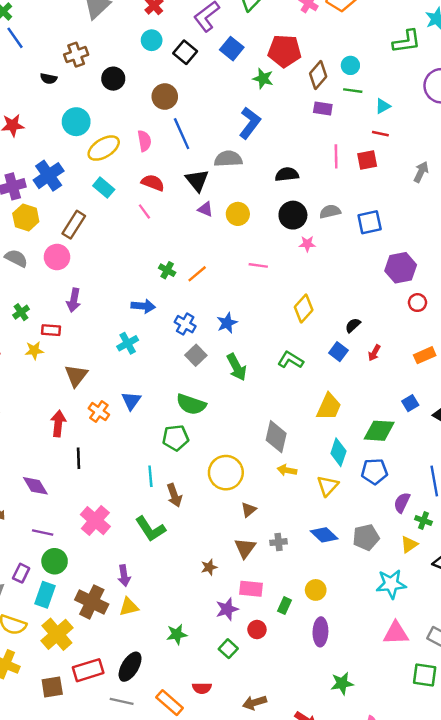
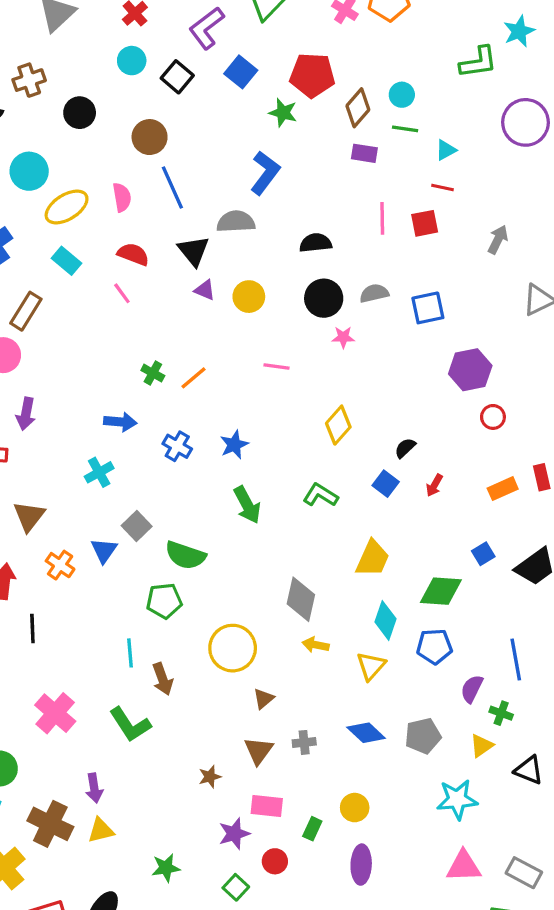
gray square: (196, 355) -> (137, 526), moved

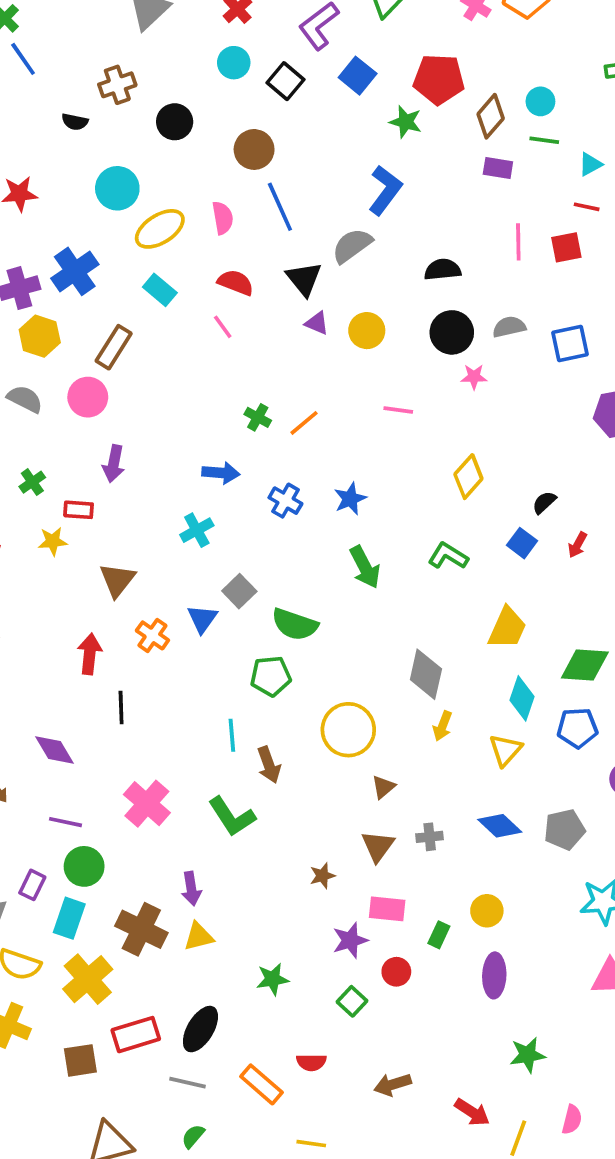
gray semicircle: (236, 222) -> (352, 246), turned -33
yellow arrow: (316, 645) -> (443, 726), turned -80

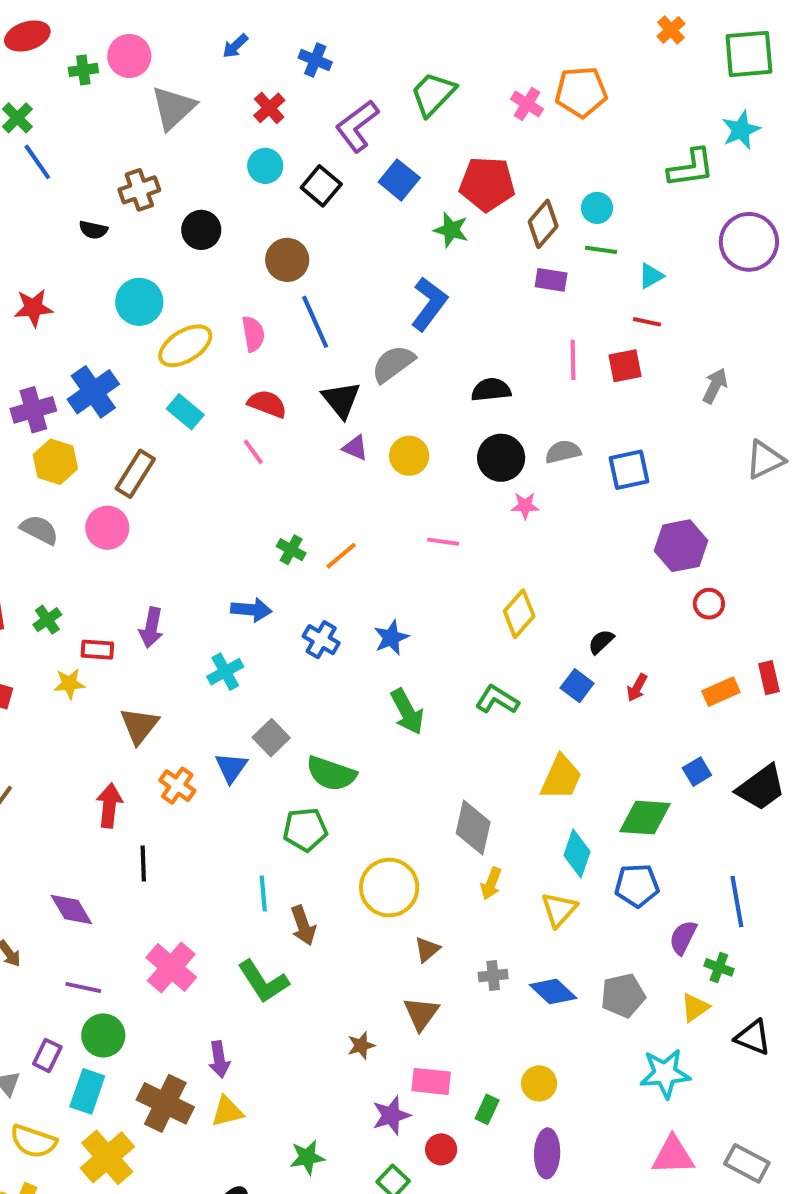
purple arrow: (114, 464) -> (151, 628), moved
gray cross: (430, 837) -> (493, 975), moved

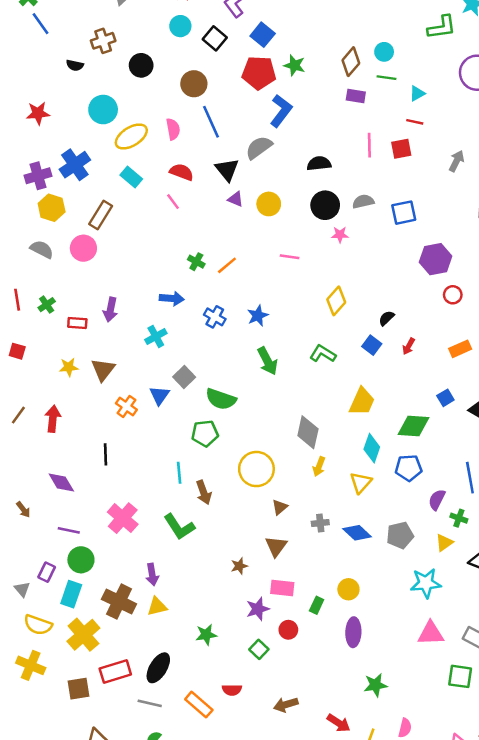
red pentagon: (487, 184) -> (259, 73), moved
yellow star: (69, 684) -> (69, 367), moved
red arrow: (109, 806) -> (53, 419), moved

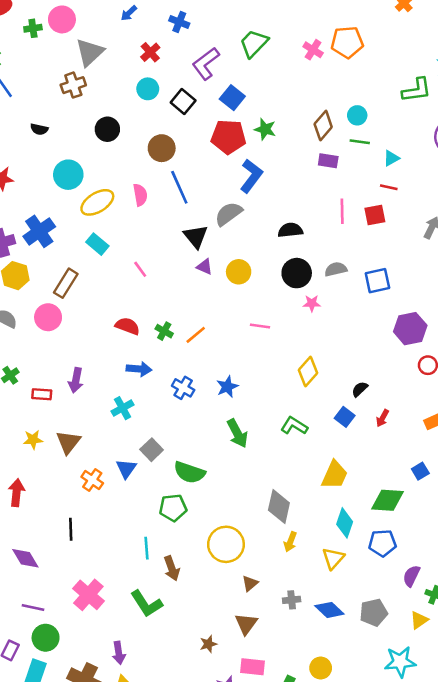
brown cross: (103, 41) -> (73, 85), moved
red semicircle: (182, 172) -> (128, 326), moved

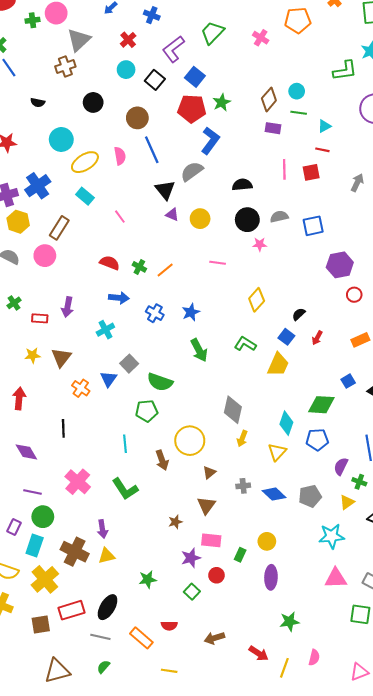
orange pentagon: (347, 42) -> (298, 20), moved
green star: (265, 129) -> (222, 102), turned 30
yellow trapezoid: (335, 475) -> (278, 365), moved
brown arrow: (172, 568) -> (162, 460), moved

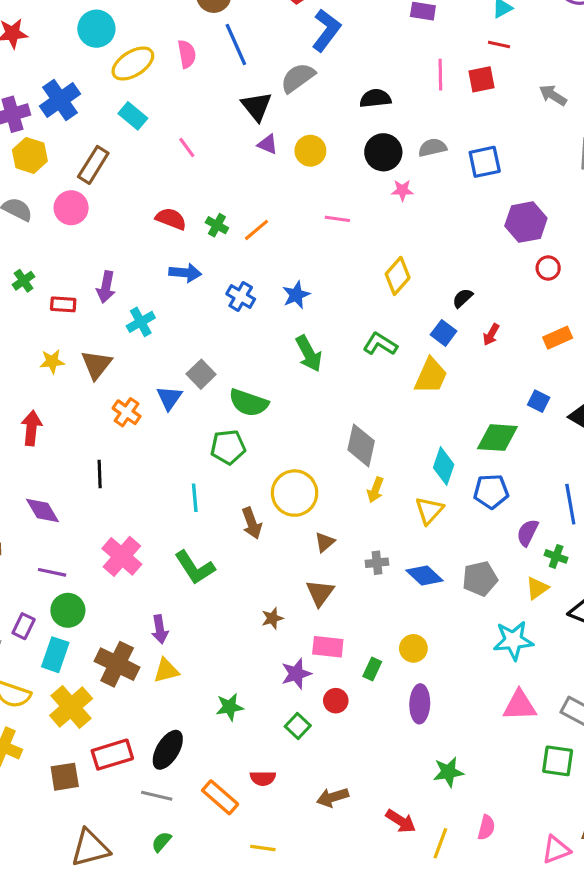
gray arrow: (357, 183) -> (553, 95), turned -84
cyan cross: (105, 330) -> (141, 322), moved
blue square: (348, 381) -> (539, 401), turned -32

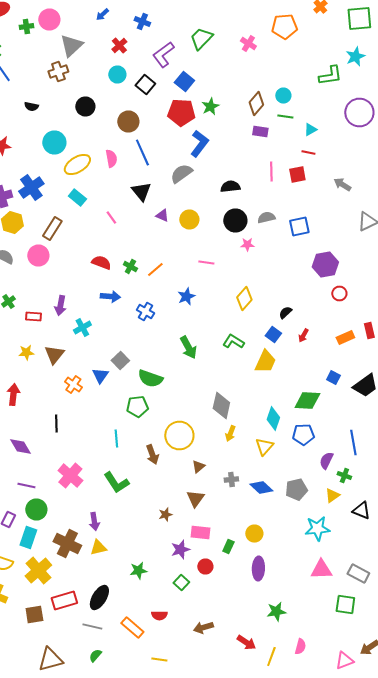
black triangle: (257, 106) -> (141, 192), moved
blue star: (296, 295) -> (186, 296), moved

